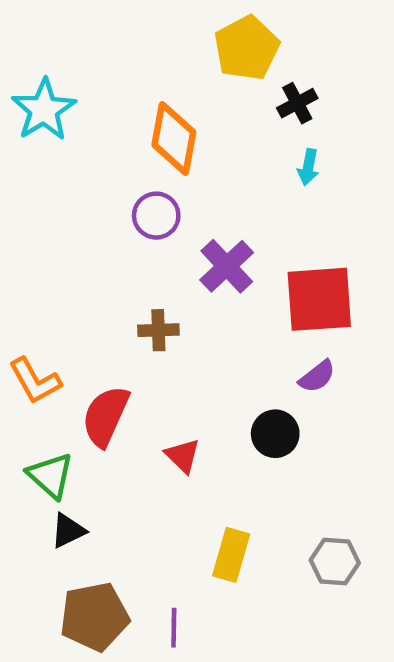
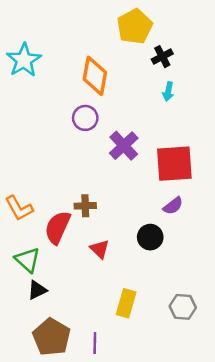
brown cross: (158, 330) -> (85, 206), moved
brown pentagon: (95, 617) -> (52, 337), turned -30

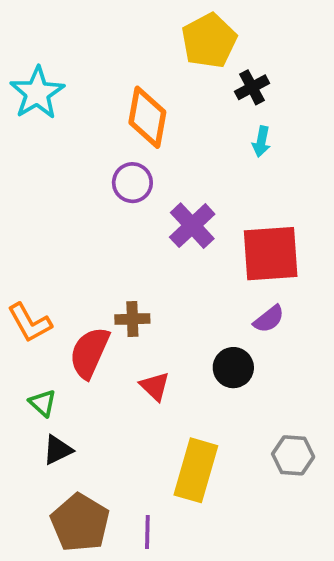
green triangle: (27, 260) -> (43, 403), size x0.7
yellow rectangle: (126, 303) -> (196, 470), size x1.4
gray hexagon: (183, 307) -> (293, 455), moved

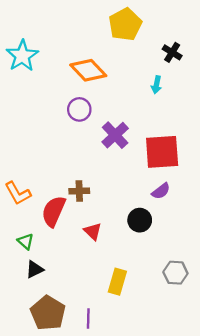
black cross: (252, 87) -> (172, 52), moved, turned -30
orange diamond: (147, 117) -> (88, 70), turned -54
yellow rectangle: (196, 470) -> (117, 282), size x0.7

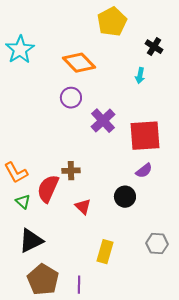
green triangle: (26, 241) -> (23, 202), moved
black triangle: (35, 269) -> (31, 241), size x1.5

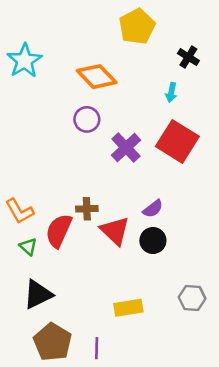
red square: (145, 136) -> (177, 141), moved, turned 36
purple semicircle: (144, 171) -> (153, 209), moved
red triangle: (83, 207) -> (115, 231), moved, size x1.5
yellow rectangle: (105, 252) -> (128, 308), turned 65

